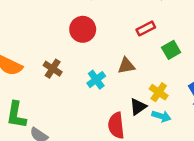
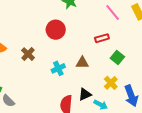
green square: (171, 50) -> (117, 58), turned -32
yellow cross: (159, 92) -> (111, 83), moved

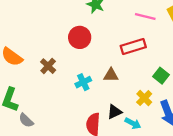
pink line: (113, 12) -> (145, 17), turned -36
red rectangle: (102, 38) -> (133, 47), size x1.5
green square: (117, 58) -> (161, 76), moved

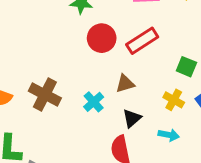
red circle: (80, 37) -> (102, 38), moved
brown cross: (48, 66) -> (45, 95), size x1.5
black triangle: (115, 112) -> (132, 118), moved

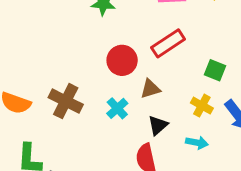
red circle: (102, 38) -> (122, 60), moved

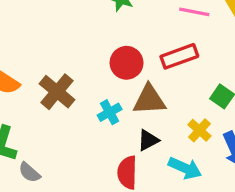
brown triangle: (150, 89) -> (149, 100), size x1.5
cyan arrow: (197, 143) -> (185, 168), size x1.4

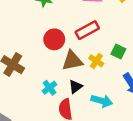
cyan cross: (110, 112) -> (49, 88), moved
yellow cross: (199, 130) -> (96, 61), moved

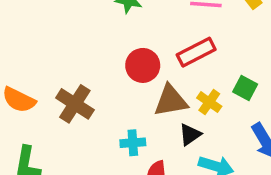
black triangle: (76, 87) -> (190, 135), moved
cyan cross: (49, 88) -> (133, 143), turned 32

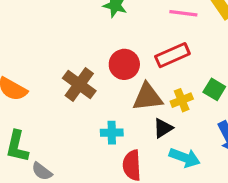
yellow cross: (209, 102) -> (182, 100), turned 30
brown cross: (75, 104) -> (79, 84), moved

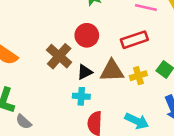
red circle: (124, 64) -> (87, 35), moved
black triangle: (163, 128) -> (85, 72), moved

